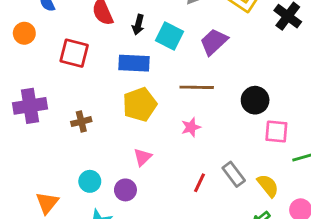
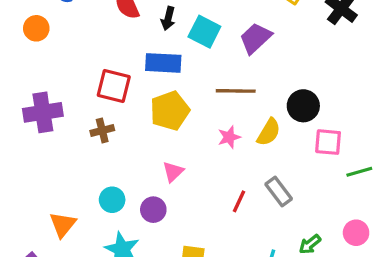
red square: (74, 53) -> (114, 86), moved
yellow semicircle: (268, 186) -> (269, 132), moved, turned 70

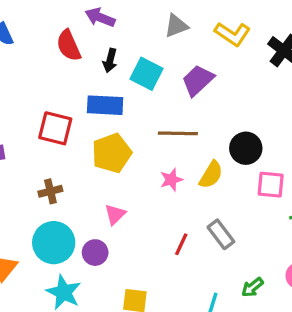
brown cross: (102, 131) -> (50, 191), moved
cyan circle: (112, 200) -> (54, 243), size x1.6

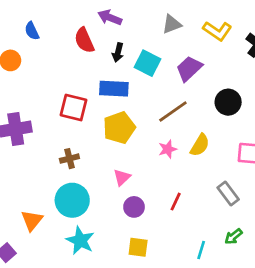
brown line: (178, 133) -> (173, 112), turned -36
black circle: (246, 148) -> (228, 102), moved
gray rectangle: (221, 234) -> (228, 194), moved
purple circle: (95, 253) -> (134, 207), moved

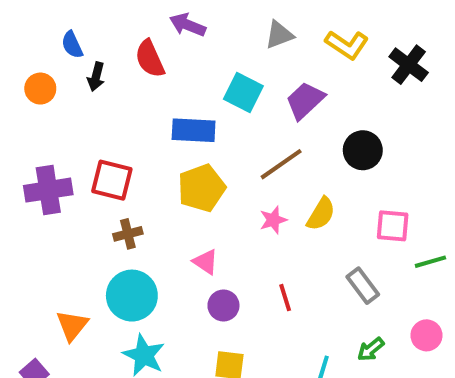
black arrow: (118, 52) -> (96, 77), moved
red square: (74, 107) -> (112, 180), moved
pink triangle: (122, 177) -> (206, 262), turned -42
red line: (176, 202) -> (285, 298), turned -42

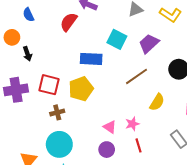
red semicircle: (150, 59) -> (69, 22), turned 60
black arrow: (96, 77) -> (27, 54), moved, turned -32
yellow pentagon: (202, 188) -> (81, 89), moved
pink star: (273, 220) -> (132, 124), moved
pink triangle: (206, 262) -> (110, 127), moved

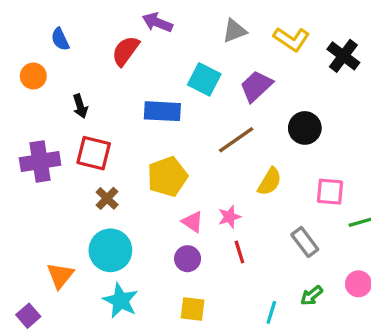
black arrow: (27, 54) -> (80, 106), moved
yellow pentagon: (81, 89) -> (167, 177), moved
brown cross: (57, 112) -> (107, 198), turned -32

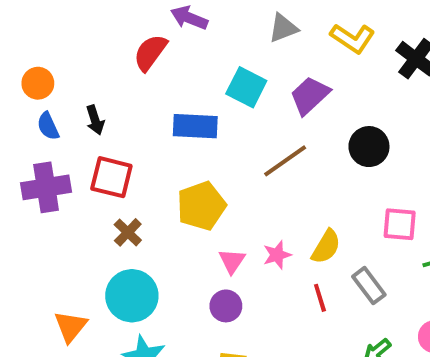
blue semicircle: (60, 39) -> (48, 126), moved
yellow semicircle: (270, 182) -> (326, 247), moved
pink triangle: (193, 222) -> (232, 261), turned 30
red line: (239, 252) -> (320, 298), moved

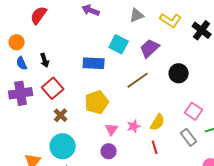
red semicircle: (150, 53) -> (39, 15), moved
red square: (111, 177) -> (53, 88), turned 35
pink square: (400, 224) -> (194, 111), turned 30
gray rectangle: (369, 286) -> (189, 137), moved

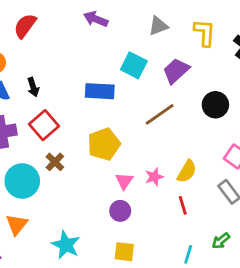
yellow L-shape: (171, 20) -> (205, 33), turned -120
cyan circle: (63, 146) -> (22, 181), moved

